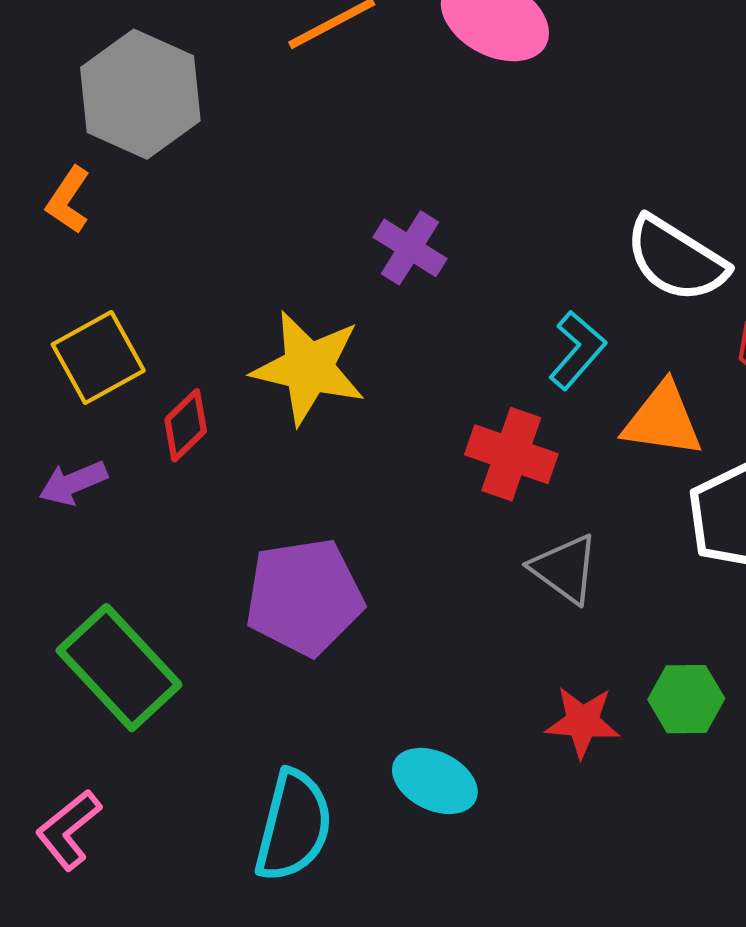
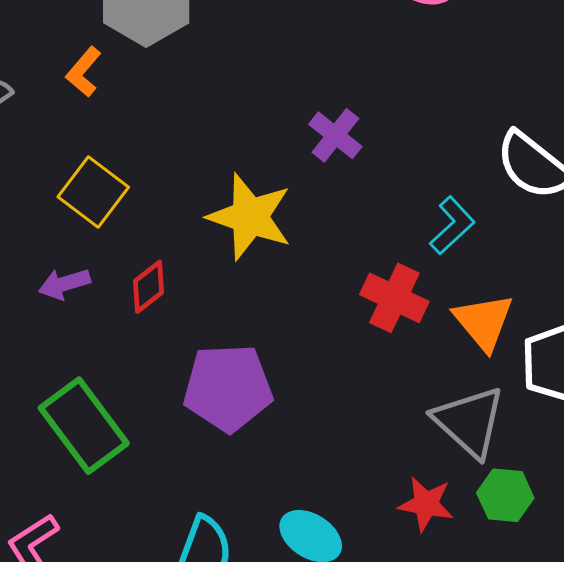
yellow square: (98, 357) -> (93, 192), turned -30
orange triangle: (663, 420) -> (484, 322), moved, turned 36
red diamond: (186, 425) -> (148, 287), moved
gray triangle: (565, 569) -> (469, 422), moved, size x1.4

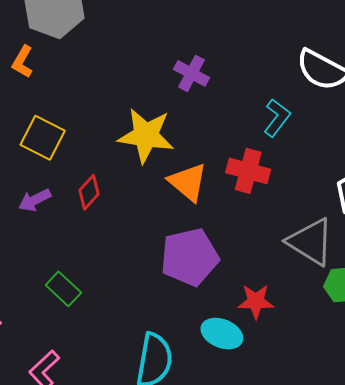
orange triangle: (484, 322) -> (188, 182), moved
purple pentagon: (228, 388) -> (190, 257), moved
green rectangle: (84, 426) -> (63, 289), size x0.6
red star: (426, 504) -> (256, 301), moved

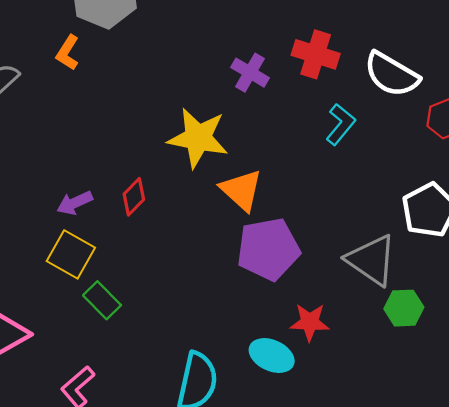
yellow square: (43, 138) -> (71, 254), moved
red cross: (248, 171) -> (316, 54), moved
purple pentagon: (190, 257) -> (268, 249), moved

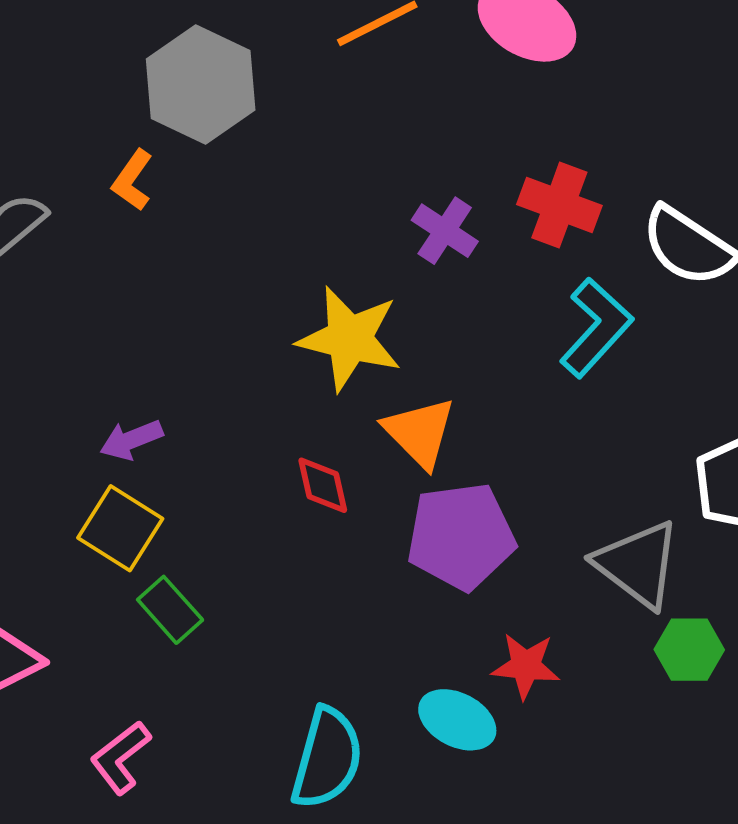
cyan L-shape: (341, 124) -> (596, 328), size x1.4
red diamond: (134, 197) -> (323, 485), moved, turned -60

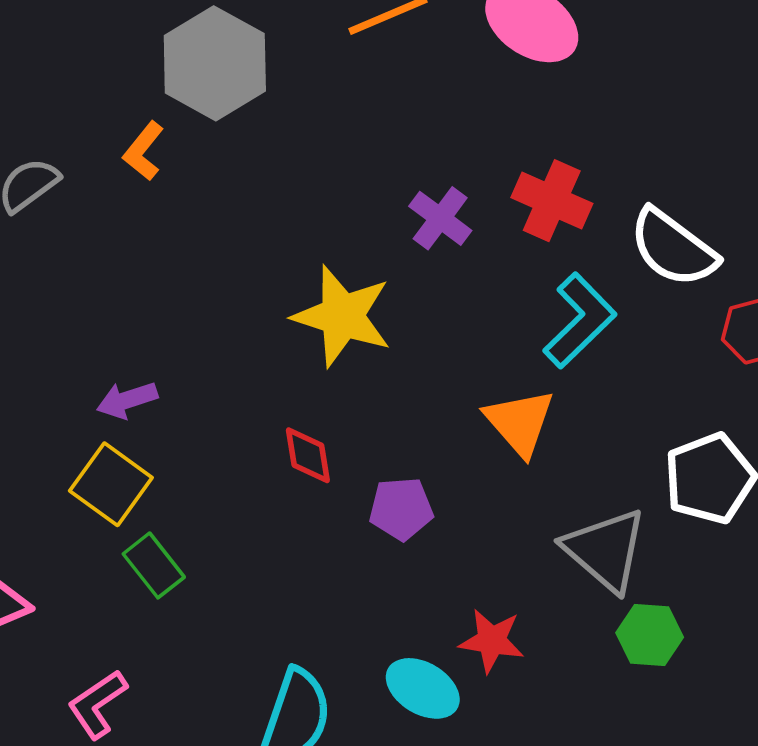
orange triangle: (420, 432) -> (520, 422), moved
purple pentagon: (461, 536) -> (401, 509), moved, size x0.6

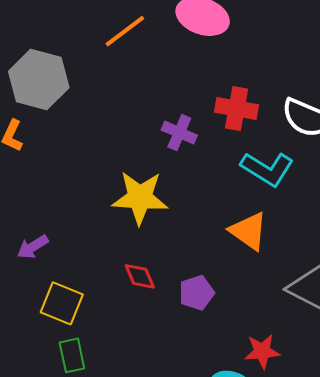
cyan L-shape: (580, 320) -> (267, 169), turned 90
purple arrow: (127, 400) -> (33, 247), moved
yellow square: (111, 484) -> (62, 303), moved
green rectangle: (154, 565) -> (72, 355), turned 40

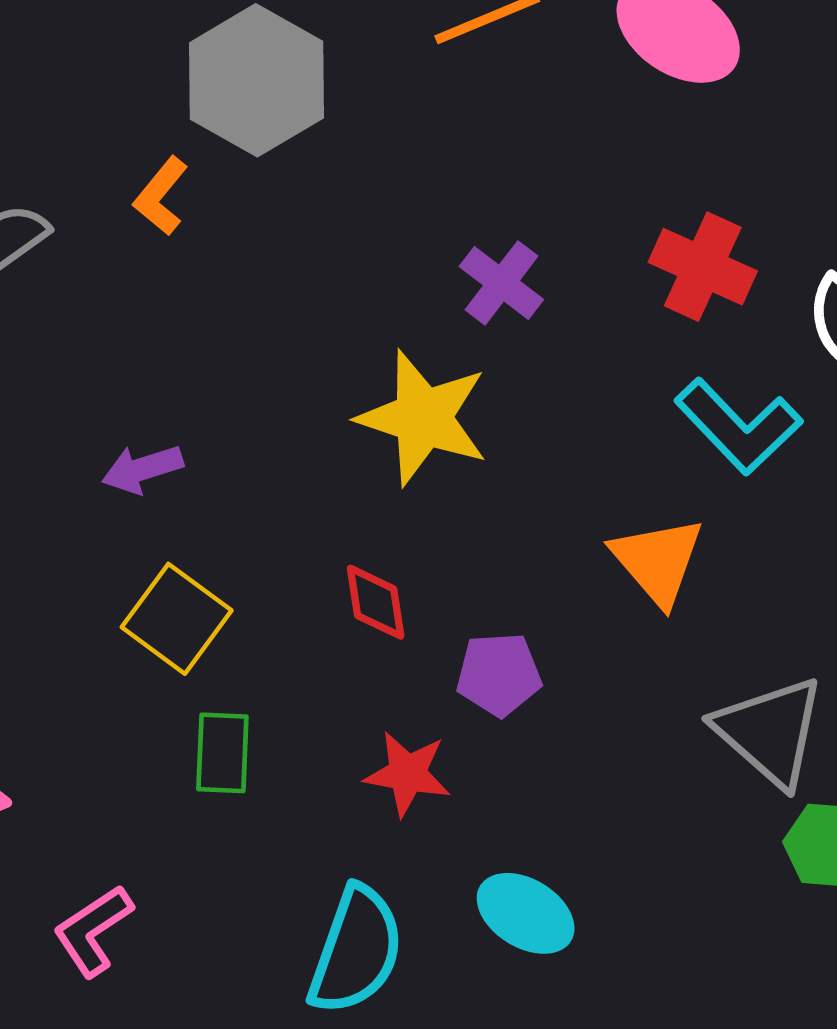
purple cross: (179, 133) -> (501, 283), moved
red star: (262, 351) -> (407, 774), moved
green rectangle: (72, 355) -> (222, 753), moved

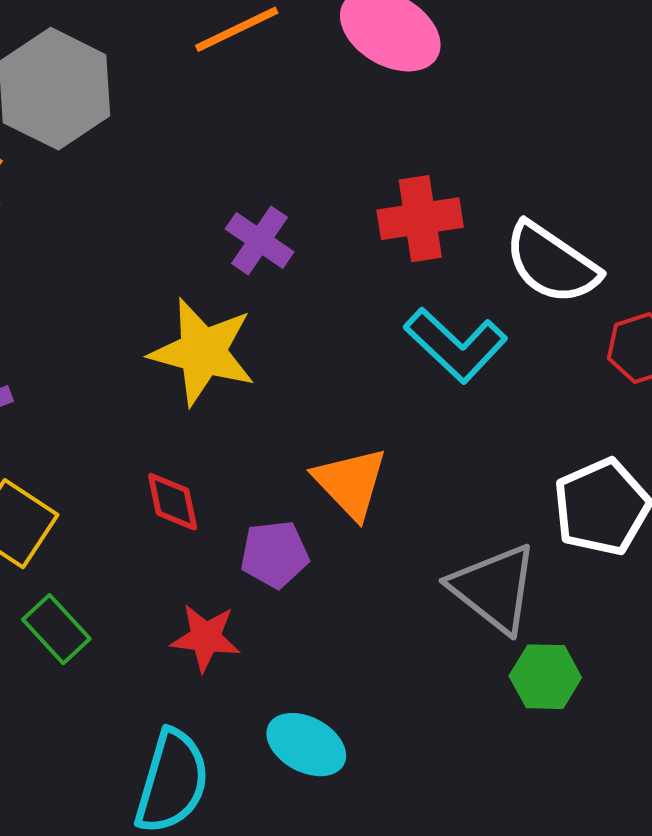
red cross: (703, 267) -> (420, 219), turned -30
orange triangle: (658, 561) -> (351, 483), moved
green rectangle: (222, 753) -> (56, 629), turned -42

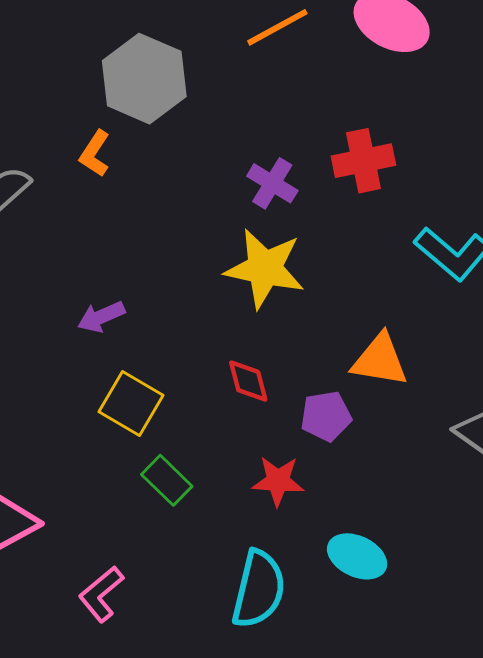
red cross: (420, 219) -> (363, 161), moved
purple cross: (260, 240) -> (272, 183), moved
orange triangle: (351, 483) -> (380, 360), turned -34

